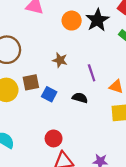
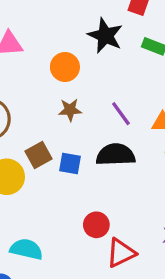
orange circle: (72, 21) -> (65, 67), moved
black semicircle: (80, 98) -> (116, 155), size x1.6

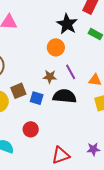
orange circle: (65, 67) -> (56, 47), moved
brown star: (70, 110) -> (50, 77), moved
red circle: (96, 225) -> (31, 129), moved

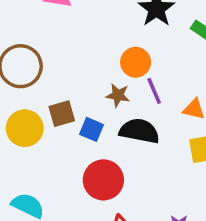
orange circle: (56, 47) -> (136, 62), moved
red circle: (31, 129) -> (103, 180), moved, size x1.5

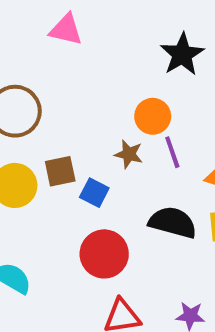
black semicircle: (139, 131) -> (173, 222), moved

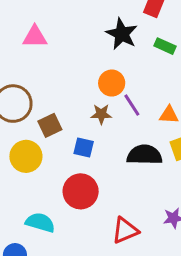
brown square: (60, 171) -> (50, 125), moved
red circle: (104, 254) -> (81, 191), moved

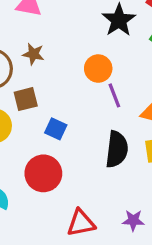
brown star: (101, 114) -> (33, 54), moved
black semicircle: (144, 155) -> (117, 149), turned 84

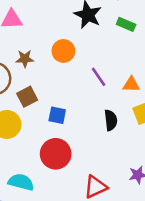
orange circle: (98, 69) -> (63, 51), moved
black semicircle: (117, 149) -> (111, 120), size x0.7

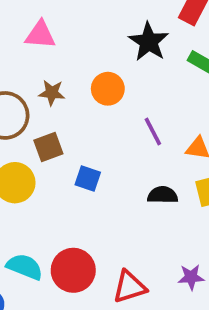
black semicircle: (111, 120) -> (163, 195), turned -90
red circle: (56, 154) -> (73, 270), moved

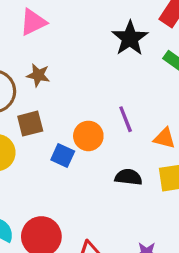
pink triangle: (40, 35) -> (33, 22), turned -36
orange circle: (108, 89) -> (88, 136), moved

